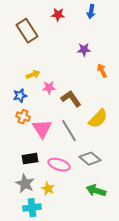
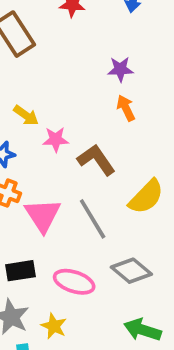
orange arrow: (102, 71) -> (126, 108), moved
yellow arrow: (33, 75) -> (26, 115), turned 56

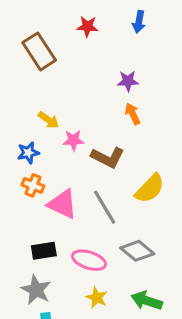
brown L-shape: (96, 160) -> (108, 157), turned 152
pink triangle: (43, 215) -> (62, 204), turned -32
yellow star: (54, 326) -> (97, 298), moved

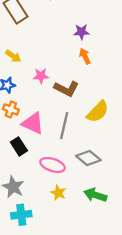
yellow arrow: (48, 120) -> (13, 56), moved
gray line: (105, 207) -> (64, 126), turned 44
black rectangle: (44, 251) -> (19, 146), moved, turned 66

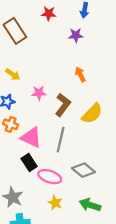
purple star: (81, 32) -> (76, 35), moved
brown L-shape: (66, 89) -> (63, 105), turned -80
yellow semicircle: (98, 112) -> (92, 114), moved
black rectangle: (19, 146) -> (29, 162), moved

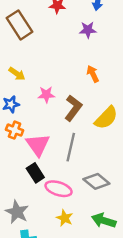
pink triangle: (31, 137) -> (38, 145), turned 30

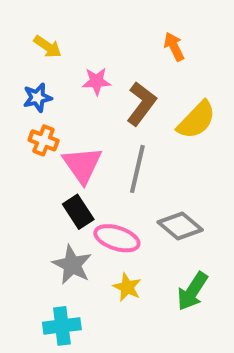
gray star: (17, 212) -> (72, 265), moved
green arrow: (104, 220) -> (192, 291), turned -75

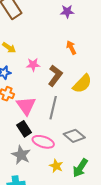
yellow star: (127, 287) -> (56, 166), moved

